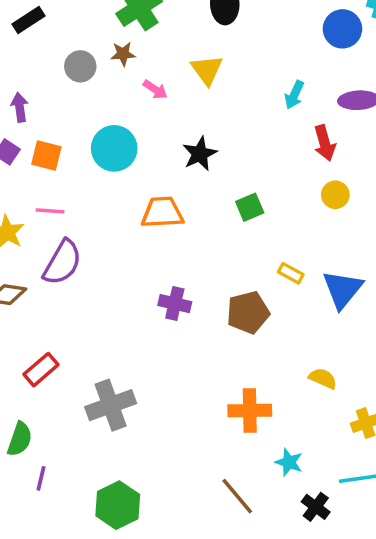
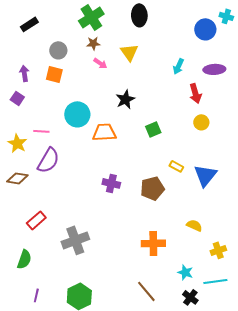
brown star: (123, 54) -> (93, 43), moved
cyan circle: (114, 148) -> (77, 114), moved
orange square: (46, 156) -> (54, 74), moved
cyan star: (289, 462) -> (185, 272), moved
purple line: (41, 478) -> (36, 295), moved

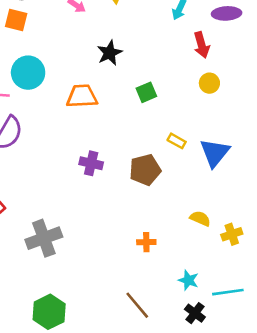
cyan circle: (77, 114) -> (28, 73), moved
orange cross: (153, 243) -> (146, 242), size x0.6
yellow cross: (218, 250) -> (232, 234), moved

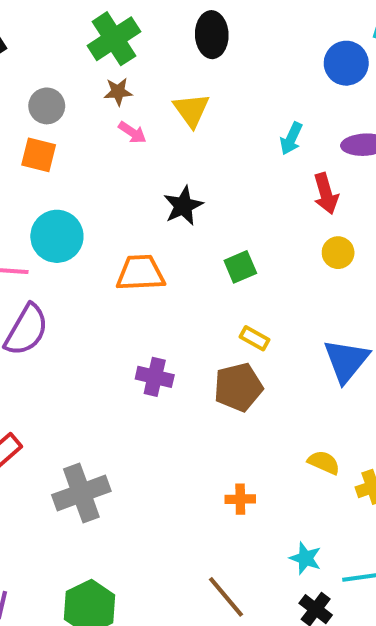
yellow rectangle: (177, 141) -> (255, 338), moved

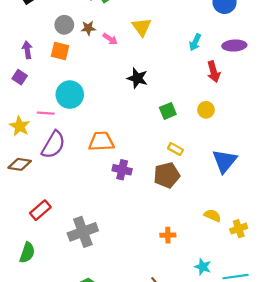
brown star: (118, 92) -> (88, 28), moved
black star: (183, 206) -> (137, 78), turned -30
yellow circle: (338, 253) -> (206, 110), moved
orange trapezoid: (140, 273) -> (101, 141), moved

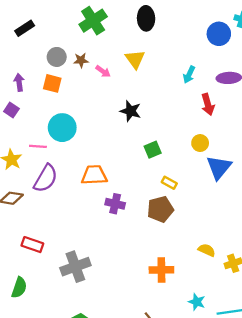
green square: (168, 111) -> (153, 150), moved
blue triangle: (225, 161) -> (219, 167), moved
red rectangle: (40, 210) -> (32, 245), turned 60
orange cross: (168, 235) -> (161, 270), size x1.5

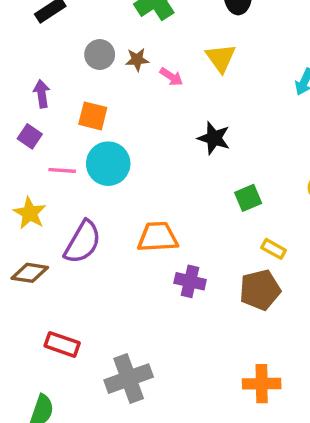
orange square: (52, 83) -> (93, 116), moved
pink line: (38, 146) -> (62, 170), moved

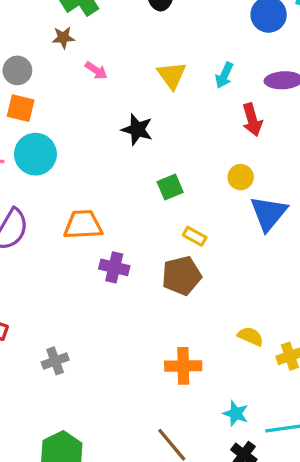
gray circle: (100, 55) -> (17, 70), moved
yellow triangle: (221, 58) -> (172, 75), moved
brown star: (137, 60) -> (63, 38), moved
gray cross: (129, 379) -> (55, 361), size x0.6

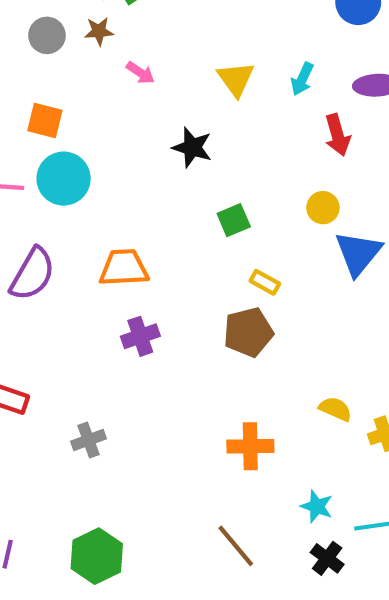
gray circle: (17, 70) -> (47, 35), moved
purple cross: (114, 267) -> (140, 336), moved, turned -32

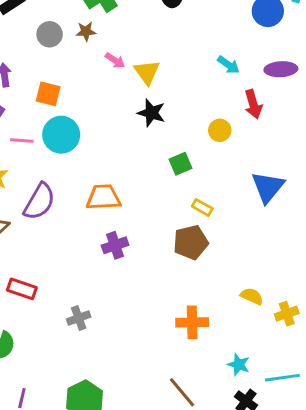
yellow triangle: (236, 79) -> (147, 72), moved
cyan arrow: (302, 79) -> (229, 65), turned -80
yellow circle: (323, 208) -> (220, 130), moved

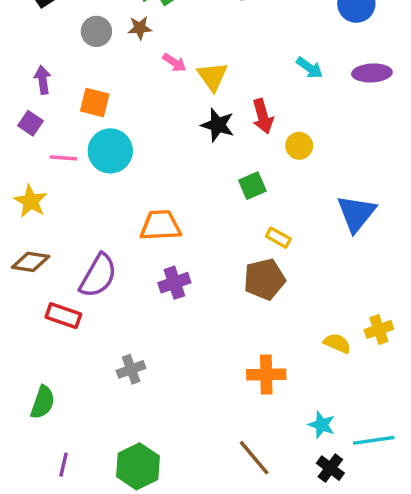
red arrow: (253, 104) -> (263, 116), moved
purple semicircle: (39, 202) -> (98, 276), moved
red rectangle: (22, 289) -> (63, 316), moved
yellow cross: (287, 314) -> (379, 329), moved

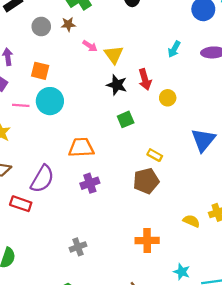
cyan arrow: (310, 68) -> (174, 49), turned 84
green square: (252, 186) -> (126, 119), moved
gray cross: (131, 369) -> (78, 247), moved

